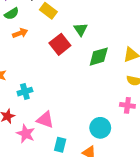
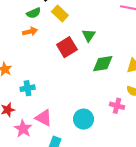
green semicircle: (12, 14) -> (34, 13), moved
pink cross: (127, 105) -> (117, 106), moved
cyan circle: (100, 128) -> (83, 119), moved

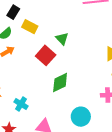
green diamond: (103, 64) -> (60, 82), moved
cyan cross: (28, 88) -> (21, 104), turned -32

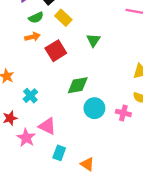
red square: (46, 55) -> (56, 51), moved
cyan circle: (81, 117) -> (94, 108), moved

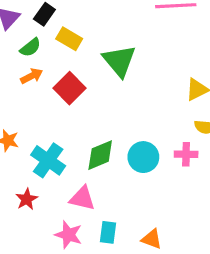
green triangle: (93, 40) -> (119, 61), size x1.6
green diamond: (78, 85) -> (100, 155), moved
cyan cross: (30, 96) -> (48, 160), size x1.5
pink star: (26, 138) -> (68, 235), moved

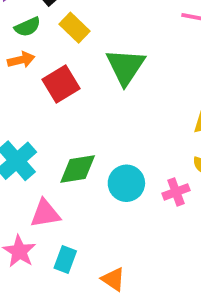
pink cross: (186, 154) -> (176, 192), turned -35
pink triangle: (82, 198) -> (45, 213), turned -36

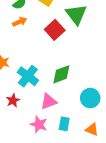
red square: (61, 84) -> (55, 30), moved
cyan circle: (126, 183) -> (90, 98), moved

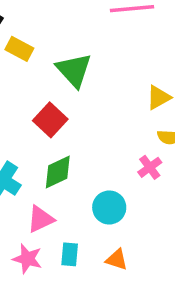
red square: (55, 30) -> (50, 120), moved

